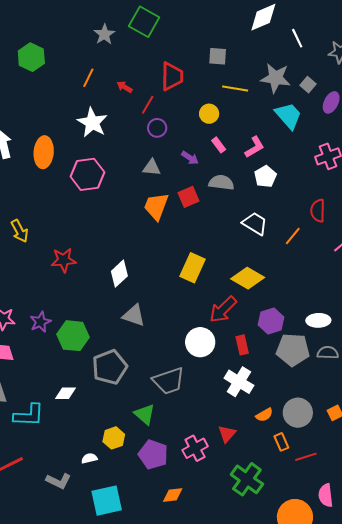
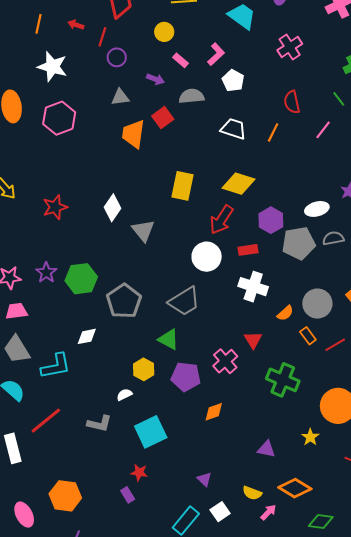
gray triangle: (134, 315) -> (143, 230), moved, turned 45
red rectangle: (242, 345) -> (248, 250), turned -72

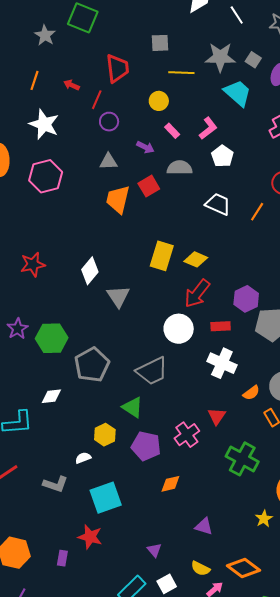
yellow diamond: (239, 184) -> (196, 259), moved, size x0.7
purple triangle: (266, 449) -> (204, 526), moved
red star: (139, 472) -> (90, 537), size x1.4
purple rectangle: (128, 495) -> (62, 558), moved, turned 35

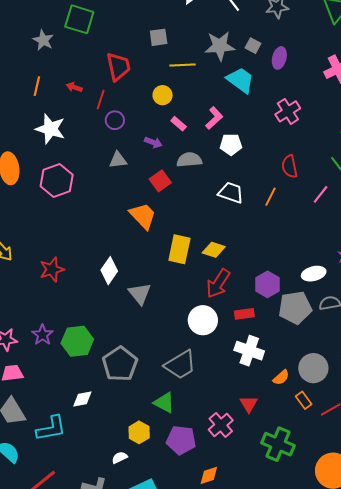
white pentagon: (222, 156) -> (231, 144), turned -30
orange trapezoid: (118, 199) -> (143, 216), moved, turned 128

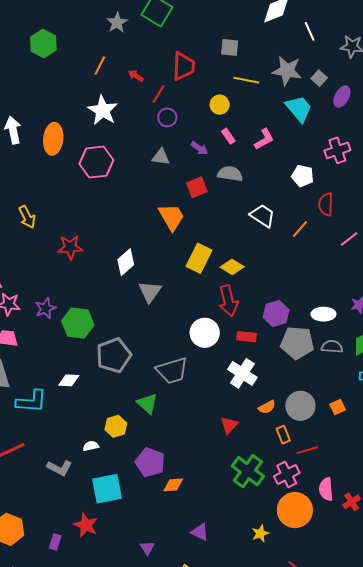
white pentagon: (231, 144) -> (302, 176), moved
red arrow: (218, 283) -> (228, 301), turned -60
pink cross: (221, 425) -> (287, 475), moved
purple pentagon: (181, 440) -> (150, 462), moved

